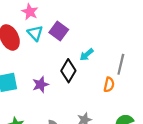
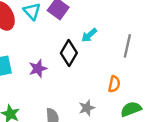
orange semicircle: (109, 85) -> (114, 84), moved

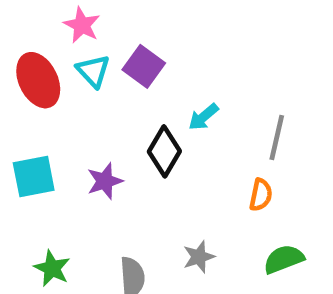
orange semicircle: (114, 84) -> (261, 195), moved

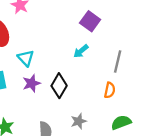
purple square: (144, 66) -> (90, 21), moved
cyan triangle: (93, 71) -> (26, 58), moved
black diamond: (164, 151) -> (59, 86), moved

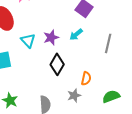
purple star: (31, 83) -> (51, 37), moved
orange semicircle: (110, 90) -> (86, 78), moved

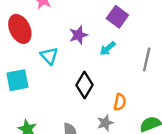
purple star: (51, 37) -> (78, 35), moved

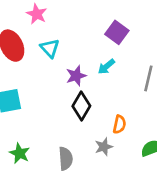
purple star: (78, 35) -> (76, 76), moved
cyan triangle: (49, 56) -> (50, 48), moved

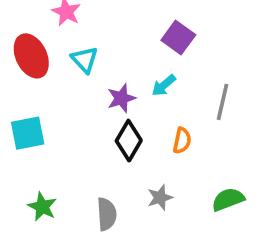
orange semicircle: (119, 124) -> (182, 141), moved

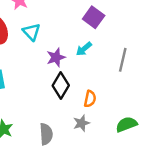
orange semicircle: (182, 141) -> (90, 99), moved

